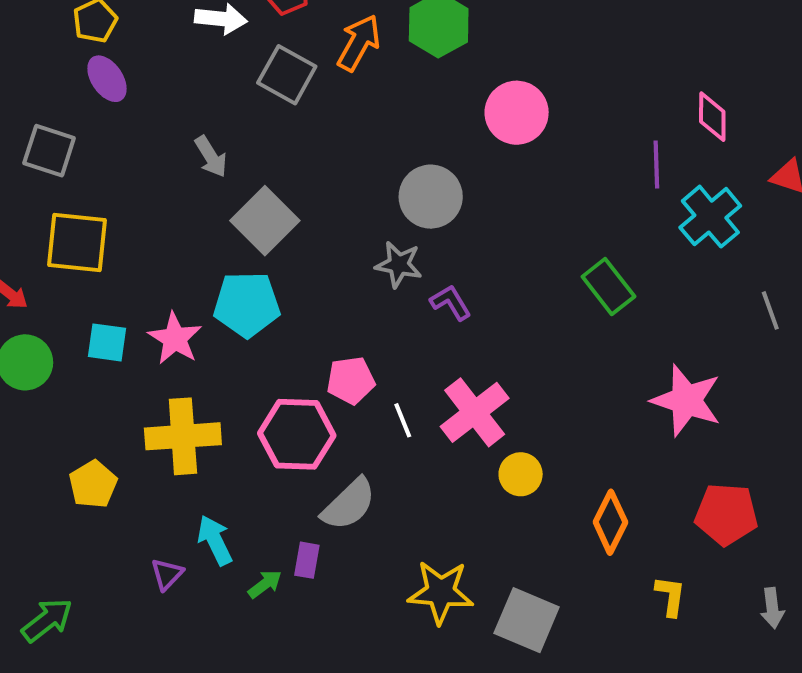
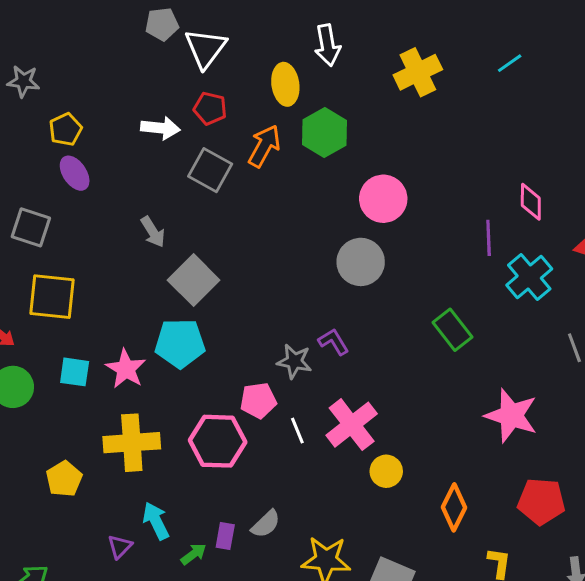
gray circle: (431, 197) -> (361, 262), moved
gray star: (399, 264) -> (294, 361), moved
gray semicircle: (349, 504) -> (266, 524), moved, size x0.7

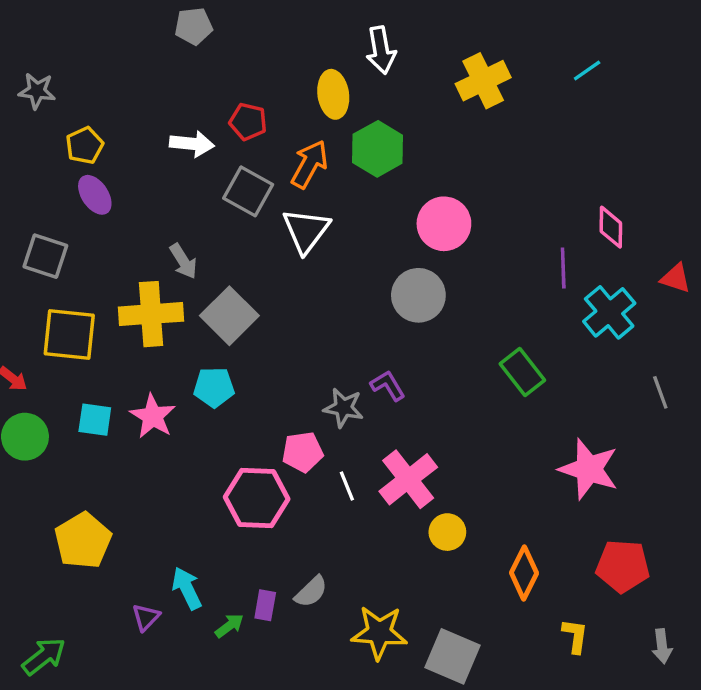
white triangle: (206, 48) -> (306, 231), moved
cyan pentagon: (180, 343) -> (214, 387), size x0.7
yellow cross: (132, 443) -> (151, 314), moved
yellow pentagon: (64, 479) -> (83, 541), size x1.4

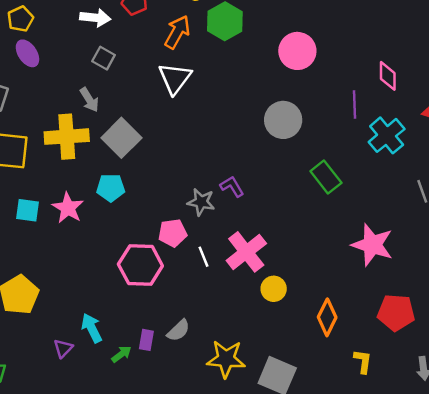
gray square: (248, 191) -> (104, 58), moved, size x0.7
pink circle: (444, 224) -> (297, 51), moved
gray circle: (418, 295) -> (283, 120), moved

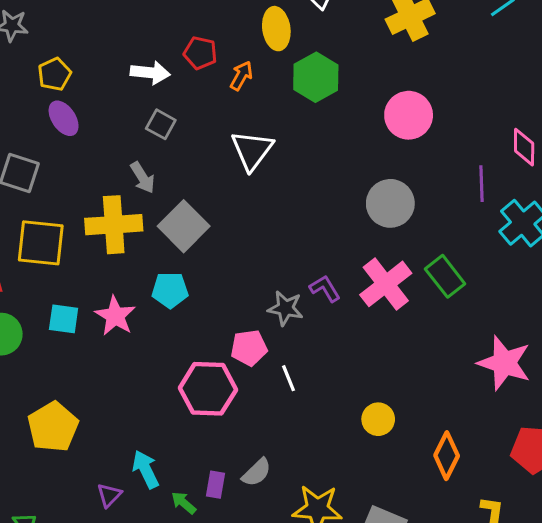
orange arrow: (177, 32) -> (241, 76), moved, size x0.7
pink cross: (246, 252) -> (386, 284), moved
green arrow: (121, 354) -> (184, 503), turned -102

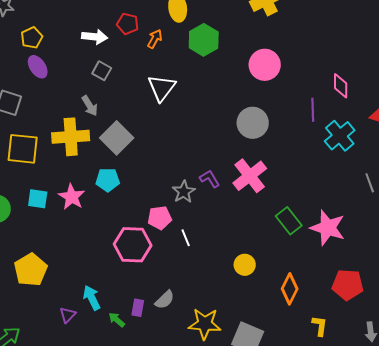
green rectangle: (445, 276) -> (289, 221), moved
gray star: (285, 308) -> (184, 192), turned 30

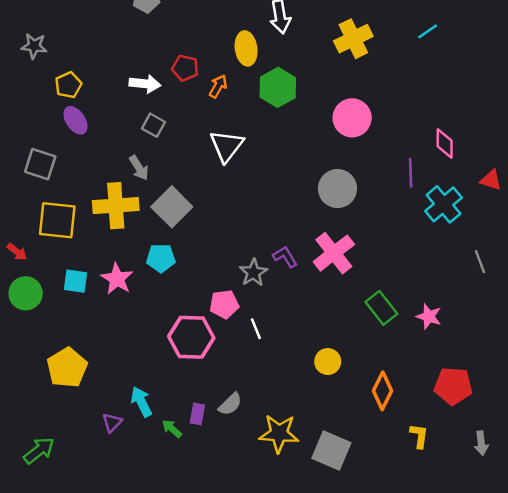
pink star: (328, 228) -> (429, 316), size x0.6

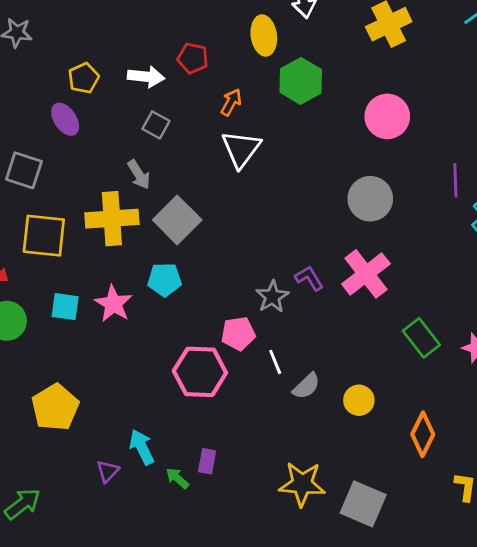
yellow pentagon: (68, 85) -> (84, 78), moved
orange arrow: (218, 86) -> (231, 102), moved
gray semicircle: (230, 404) -> (306, 386), moved

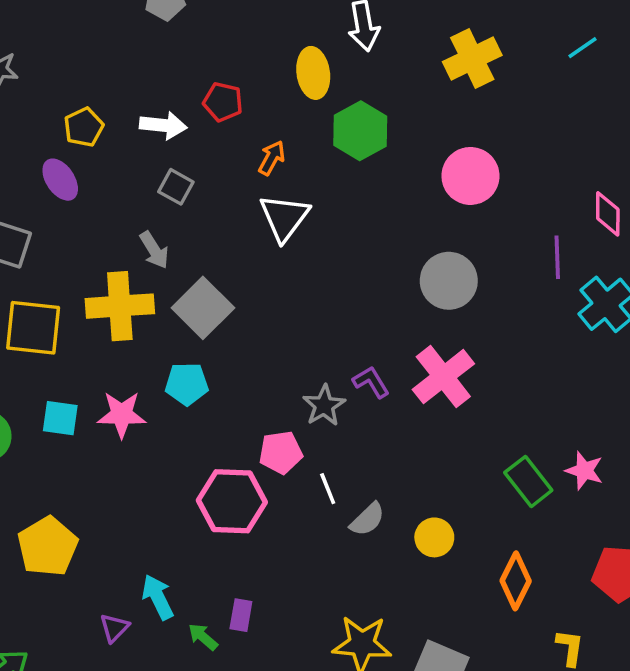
pink star: (113, 304) -> (122, 415), turned -30
green rectangle: (421, 338) -> (528, 481), moved

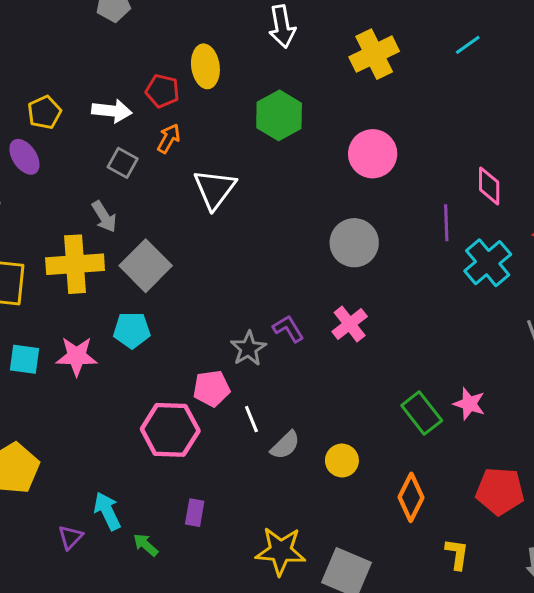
yellow ellipse: (313, 73) -> (205, 66), moved
orange arrow: (272, 158) -> (169, 138), moved
pink cross: (443, 377) -> (350, 324), size x0.7
purple rectangle: (241, 615) -> (195, 513), moved

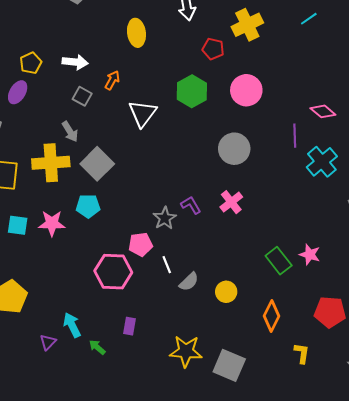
red pentagon: (162, 91) -> (213, 49), moved
green hexagon: (279, 115) -> (192, 91), moved
purple ellipse: (24, 157) -> (18, 92), turned 65
pink diamond: (489, 186) -> (323, 111), turned -50

